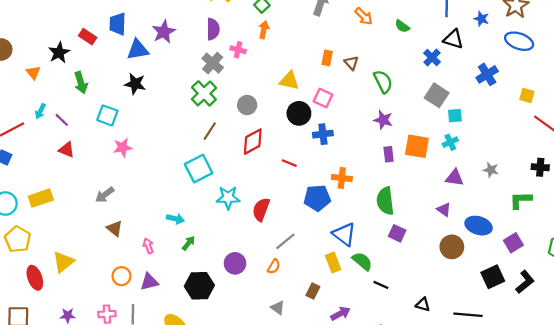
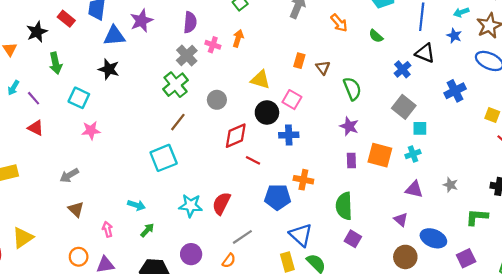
orange arrow: (264, 30) -> (238, 38), moved
red diamond: (253, 142) -> (236, 136), moved
cyan star: (228, 198) -> (191, 206), moved

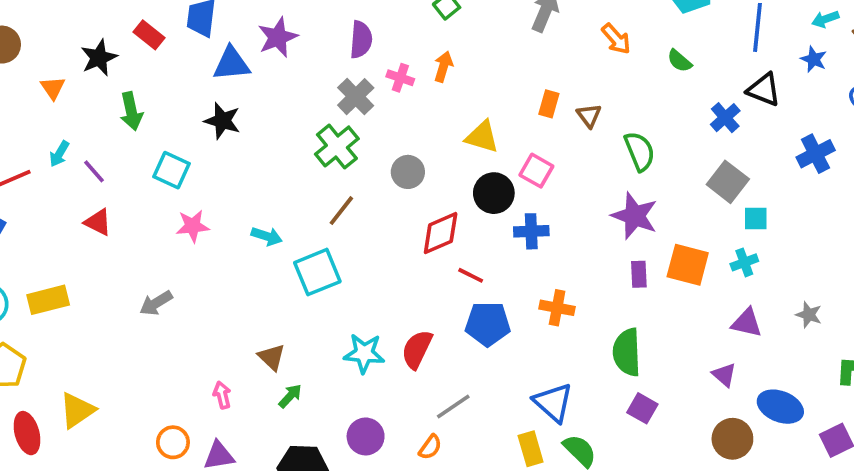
purple star: (349, 126) -> (635, 216), size x1.4
blue pentagon: (278, 197) -> (488, 324), moved
cyan arrow: (136, 205) -> (267, 236), moved
brown triangle: (76, 209) -> (272, 357), moved

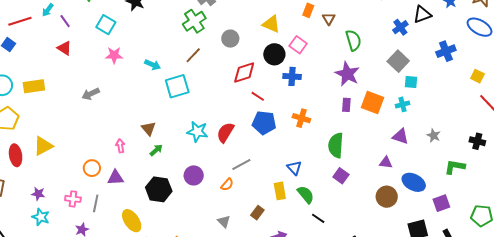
black triangle: (764, 90) -> (422, 15), turned -48
purple triangle: (724, 375) -> (386, 163), turned -40
blue triangle: (553, 402) -> (294, 168), size x0.7

